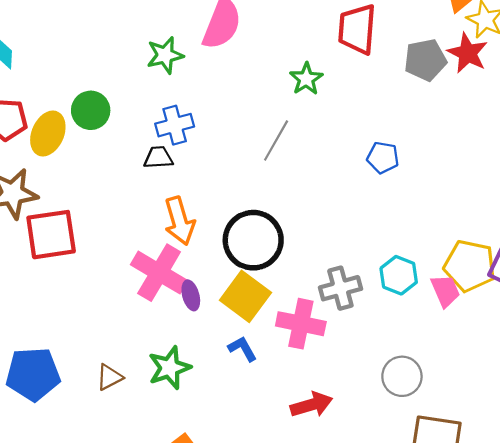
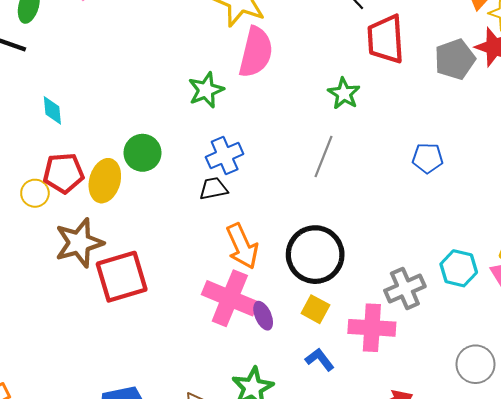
yellow square: (245, 296) -> (315, 309), size x0.6

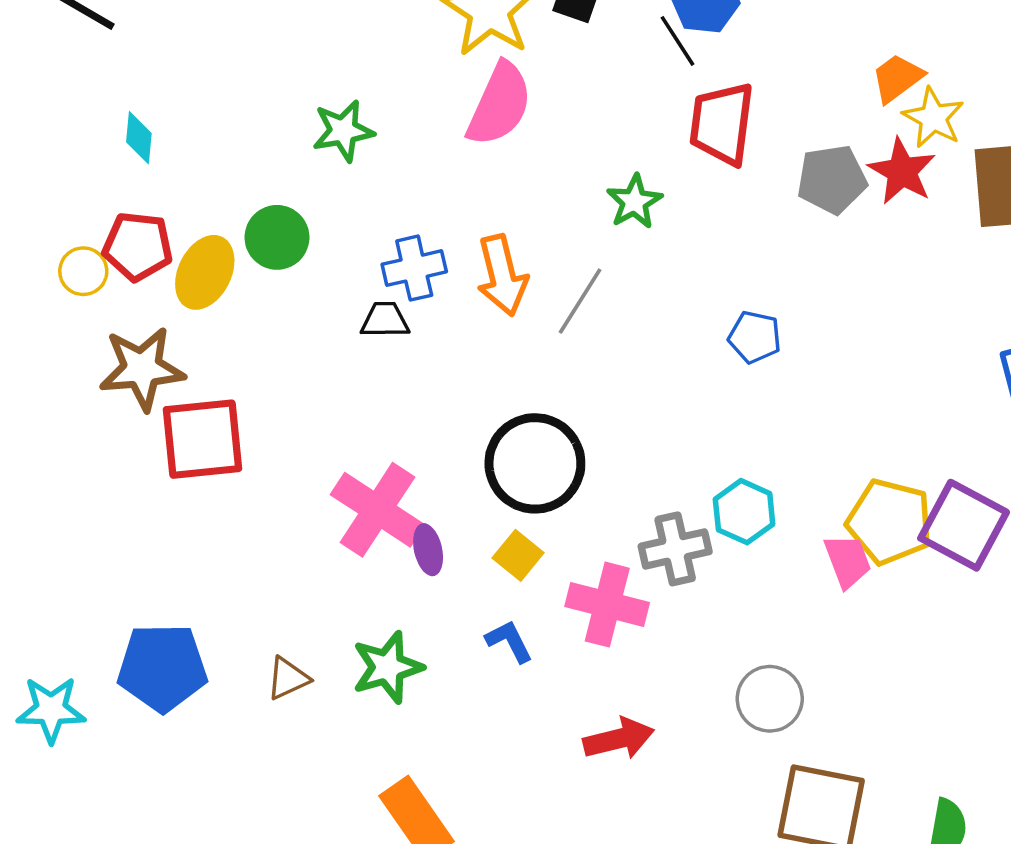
green star: (206, 90) -> (343, 131), moved
orange arrow: (242, 246) -> (502, 275), moved
cyan hexagon: (459, 268) -> (744, 512), moved

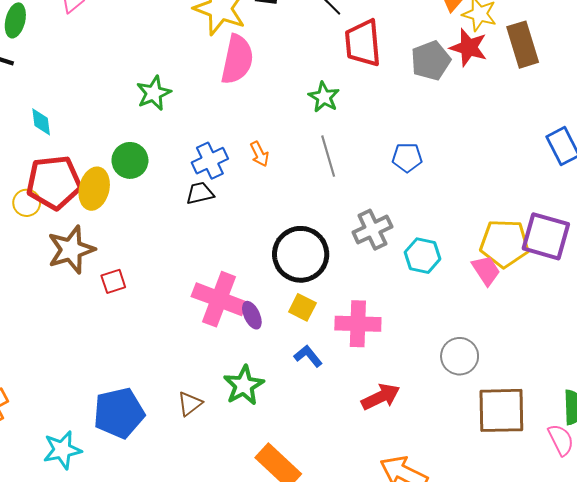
red pentagon: (138, 246) -> (54, 182), size x1.4
orange arrow: (502, 275) -> (259, 154), size x0.6
gray line: (580, 301) -> (328, 156), moved, turned -36
red square: (203, 439) -> (113, 281), size x0.5
gray cross: (675, 549) -> (372, 230), moved

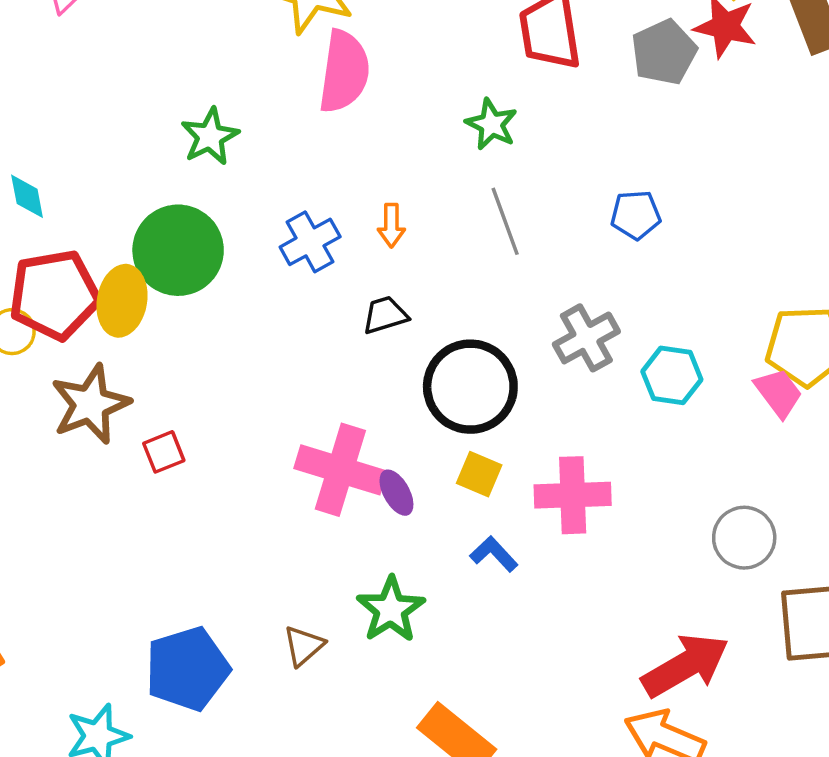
orange arrow: (259, 154) -> (391, 225), turned 30
green circle: (130, 160) -> (178, 250), size x1.5
black trapezoid: (200, 193) -> (385, 315), moved
red arrow: (381, 397) -> (685, 665), moved, size x1.4

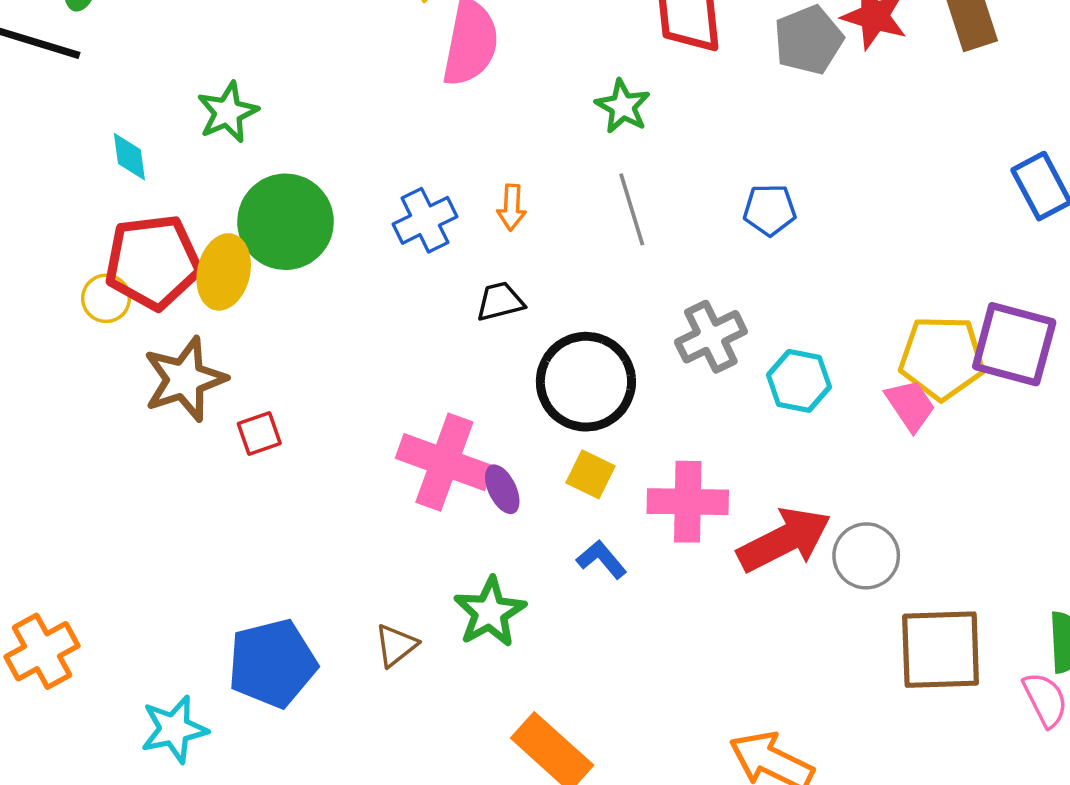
green star: (210, 136) -> (228, 112), moved
red arrow: (685, 665) -> (784, 540), moved

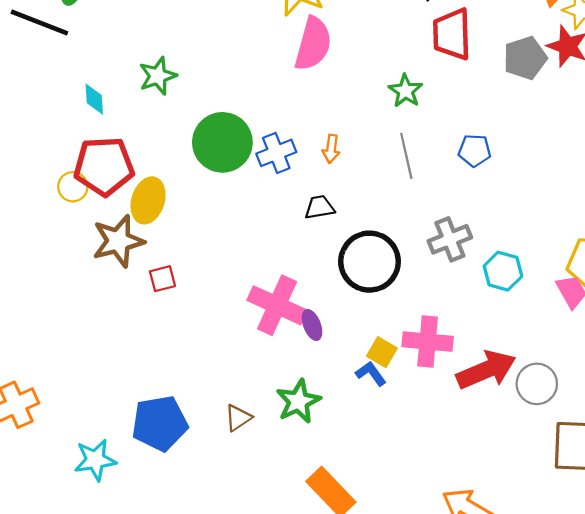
blue pentagon: (770, 210) -> (475, 150), moved
green circle: (286, 222) -> (222, 142), moved
yellow ellipse: (224, 272) -> (148, 200), moved
yellow square: (590, 474) -> (382, 352), moved

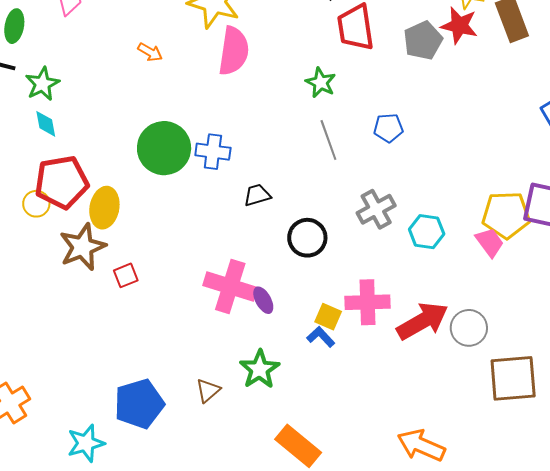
green star: (158, 76) -> (42, 84), moved
orange arrow: (331, 149) -> (150, 52), moved, turned -60
blue cross: (276, 153) -> (213, 152), turned 36
black circle: (370, 262) -> (307, 238), size x0.7

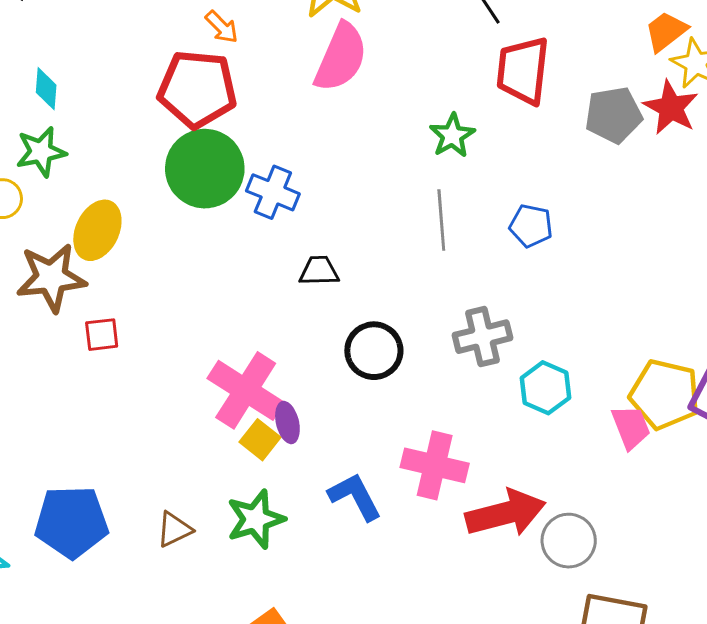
green star: (42, 84) -> (41, 152), moved
red pentagon: (62, 182) -> (197, 89), moved
yellow square: (328, 317) -> (260, 440), moved
blue L-shape: (321, 337) -> (355, 496), size x1.4

